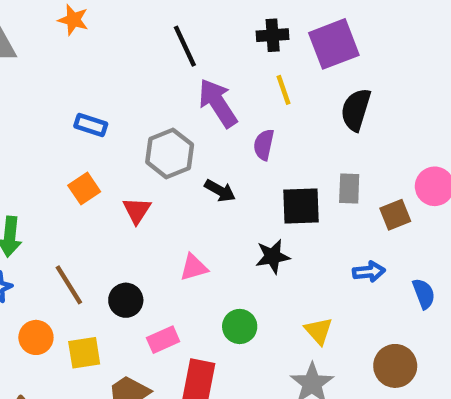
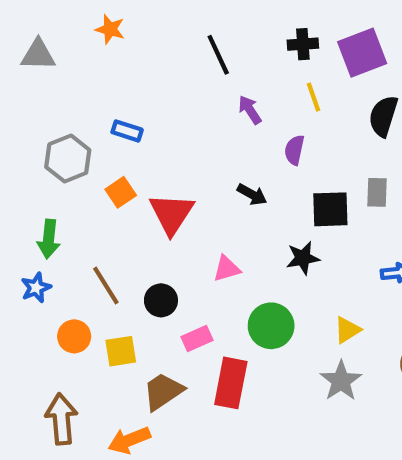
purple arrow: (218, 103) -> (250, 110), size x0.6
gray hexagon: (170, 153) -> (68, 158), moved
red triangle: (137, 210) -> (172, 214), size x1.6
green circle: (240, 326) -> (271, 326), size x1.4
yellow triangle: (319, 331) -> (347, 330), turned 40

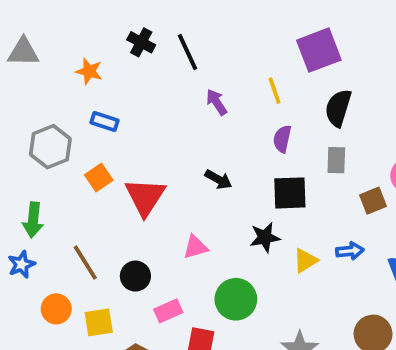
orange star: (110, 29) -> (89, 71), moved
black cross: (303, 44) -> (141, 42), moved, turned 32
purple semicircle: (294, 150) -> (282, 139), moved
gray rectangle: (377, 192) -> (336, 160), moved
yellow triangle: (347, 330) -> (305, 261), moved

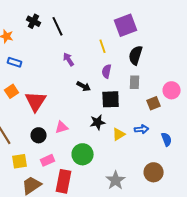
purple arrow: (217, 102) -> (69, 59), moved
black arrow: (218, 179) -> (84, 86), moved
black circle: (135, 276) -> (39, 135), moved
yellow square: (99, 322) -> (20, 161), moved

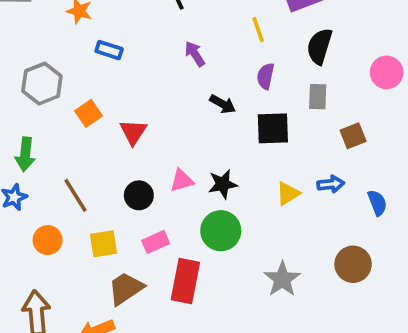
blue rectangle: (15, 62) -> (109, 50), moved
pink circle: (172, 90) -> (387, 72), moved
red triangle: (36, 101) -> (133, 132), size x0.7
black star: (98, 122) -> (223, 184), moved

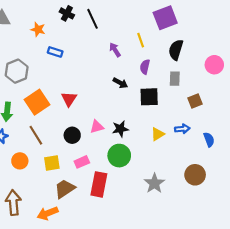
purple arrow: (195, 54) -> (115, 50), moved
orange square: (89, 113) -> (37, 102), moved, size x1.6

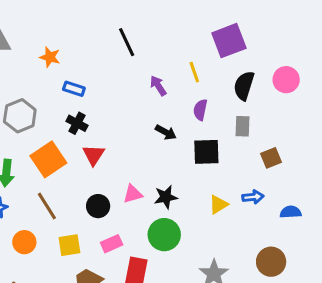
black cross: (67, 13) -> (77, 123), moved
pink circle: (214, 65) -> (286, 80), moved
blue semicircle: (209, 140) -> (291, 212), turned -72

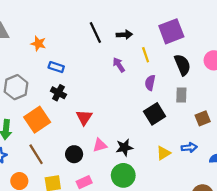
black semicircle: (244, 86) -> (182, 65), turned 140
black arrow: (166, 132) -> (124, 35), moved, turned -32
black square: (206, 152) -> (155, 114), turned -30
red triangle: (94, 155) -> (84, 117), moved

